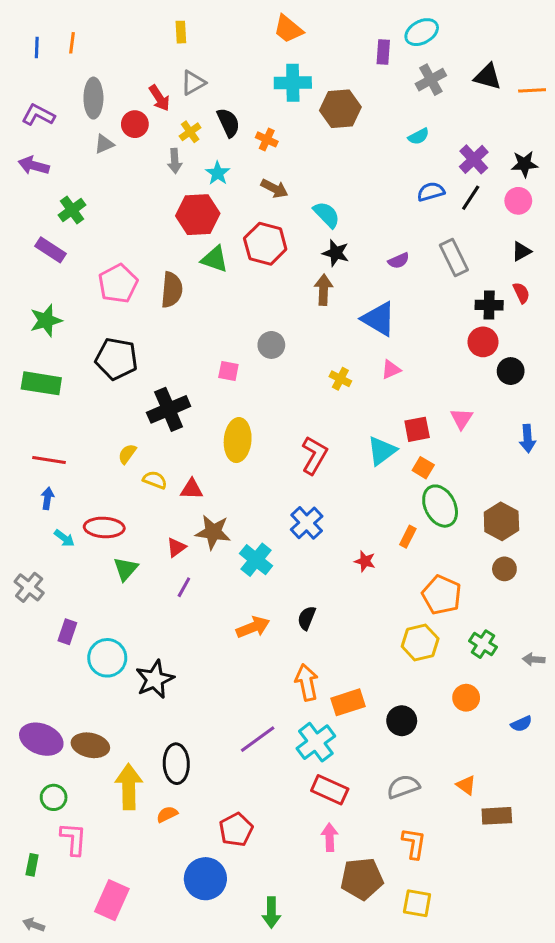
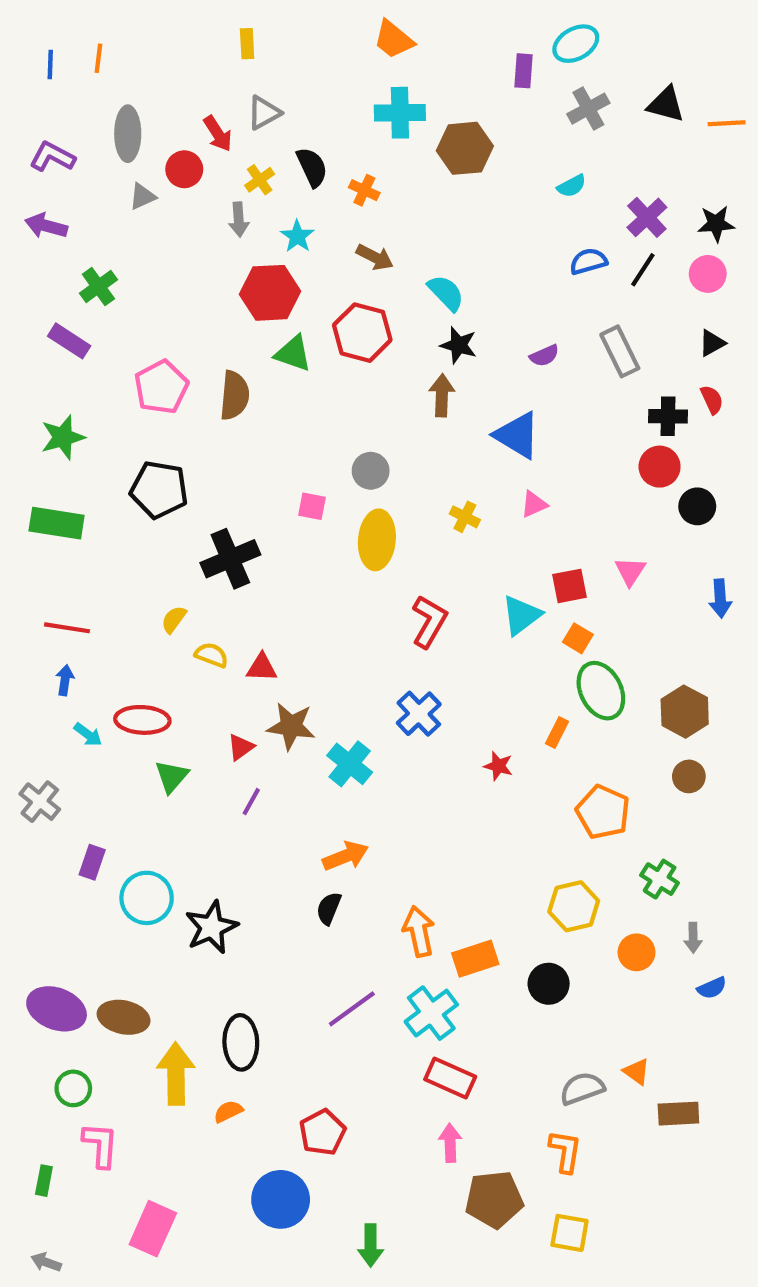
yellow ellipse: (238, 440) -> (377, 540), moved
black semicircle: (307, 618) -> (329, 908), moved
yellow hexagon: (420, 643) -> (574, 906), moved
gray arrow: (534, 659) -> (693, 938), moved, turned -95
gray semicircle: (403, 787) -> (582, 1088), moved

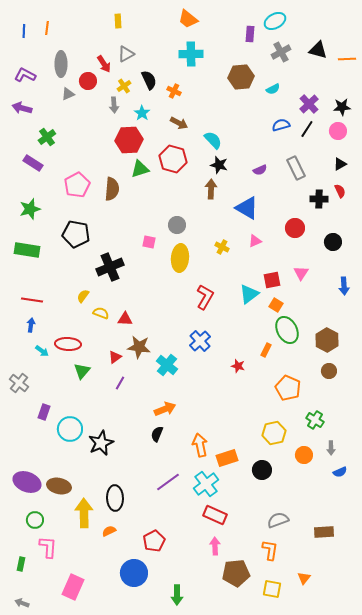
brown hexagon: (465, 148) -> (241, 77), moved
green triangle: (293, 354) -> (140, 169), turned -36
red circle: (660, 467) -> (295, 228), moved
orange triangle: (637, 1072) -> (304, 578), moved, turned 32

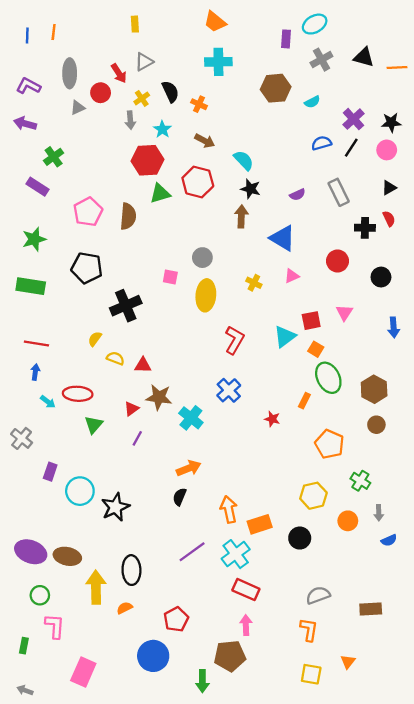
brown pentagon: (236, 573) -> (230, 656), moved

